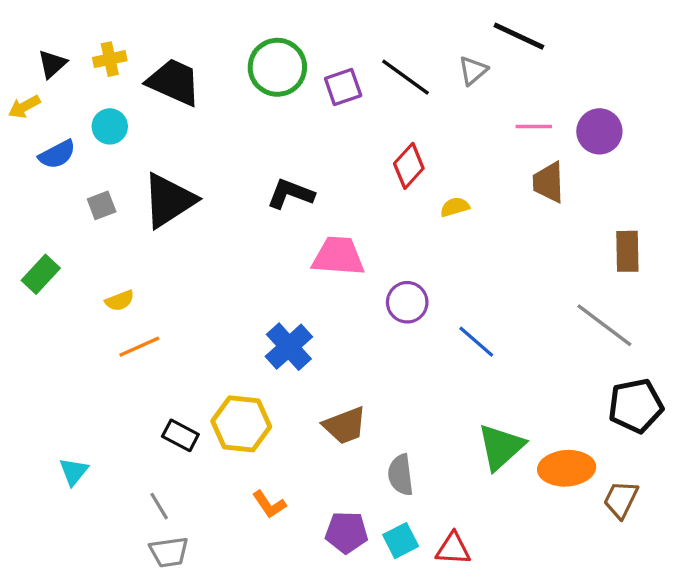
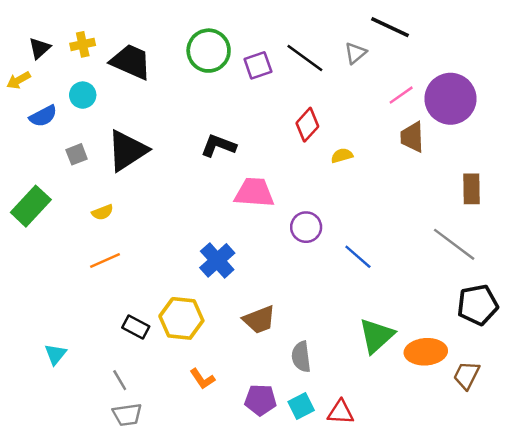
pink line: (534, 126) -> (401, 95), turned -35
purple circle: (599, 131) -> (450, 99), size x1.5
green rectangle: (41, 274) -> (31, 206), size x1.4
yellow semicircle: (120, 301) -> (102, 212), moved

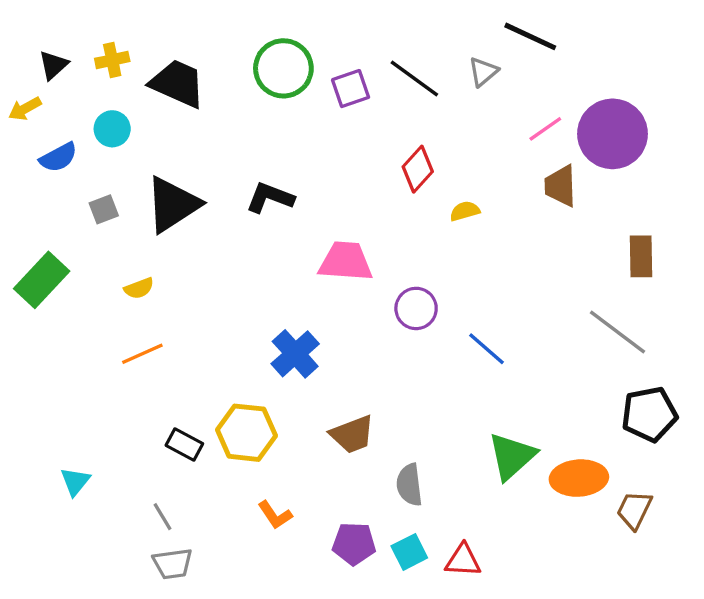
black L-shape: (218, 146) -> (270, 198), moved

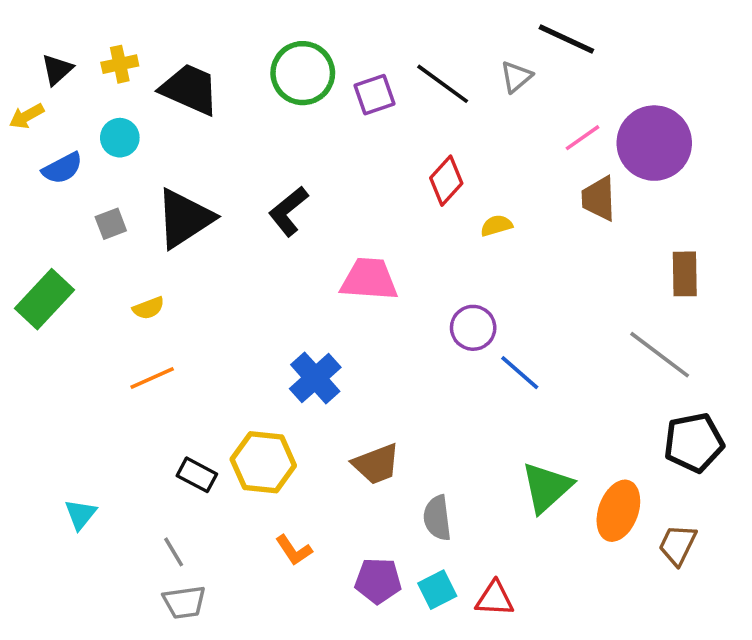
black L-shape: (270, 198) -> (288, 211), turned -60
purple circle: (416, 308) -> (473, 328), moved
orange ellipse: (579, 478) -> (618, 511), turned -66

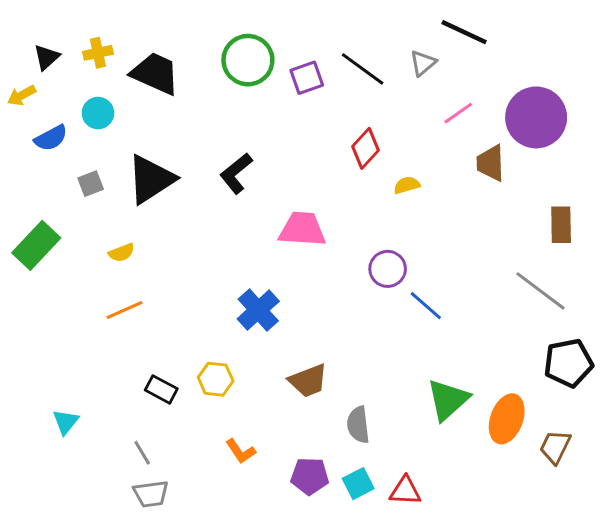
pink line: (583, 138) -> (458, 113), moved
yellow hexagon: (263, 462) -> (216, 379), size x0.7

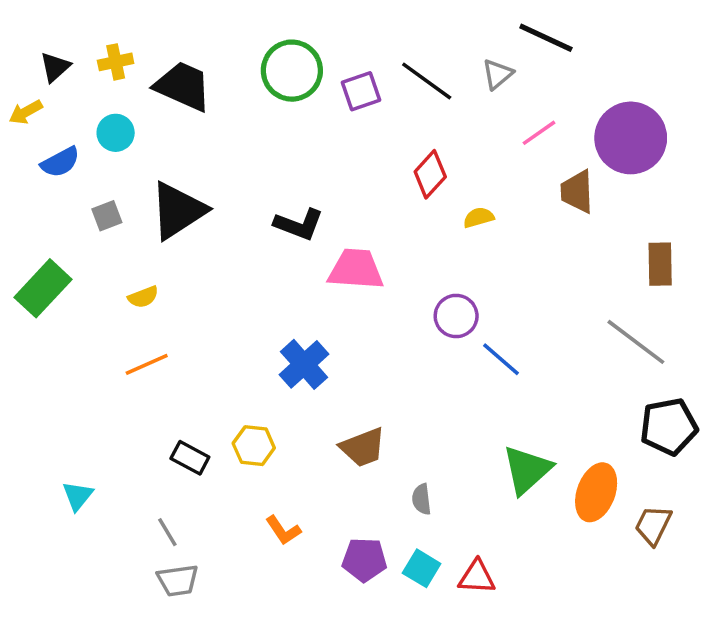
black L-shape: (236, 173) -> (299, 224), moved, turned -120
gray semicircle: (358, 425) -> (422, 499), size x0.7
cyan square: (358, 484) -> (422, 568), turned -32

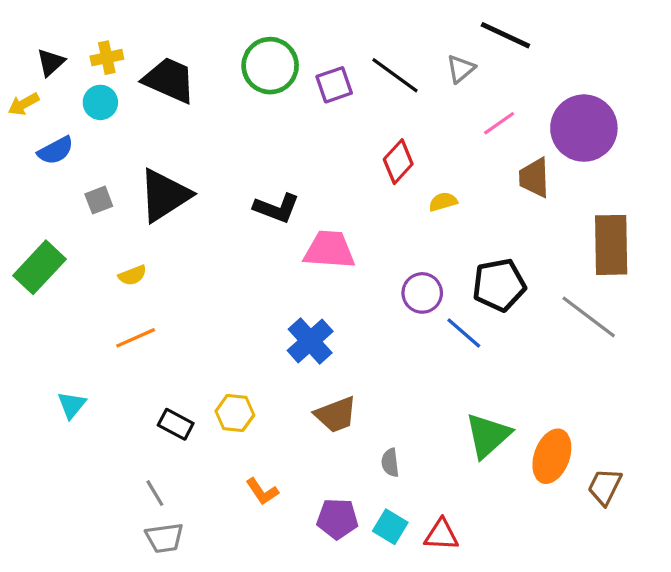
cyan circle: (116, 133) -> (100, 102), moved
brown rectangle: (660, 264) -> (611, 245), size x1.5
blue cross: (304, 364) -> (310, 341), moved
black pentagon: (669, 427) -> (499, 285), moved
cyan triangle: (78, 496) -> (72, 405), moved

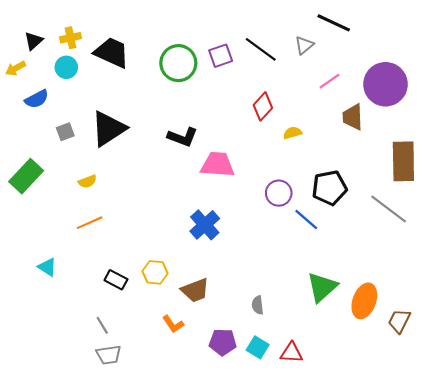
green circle: (270, 66) -> (178, 63), moved
cyan triangle: (72, 405) -> (47, 267), turned -36
brown trapezoid: (336, 415) -> (195, 290), moved

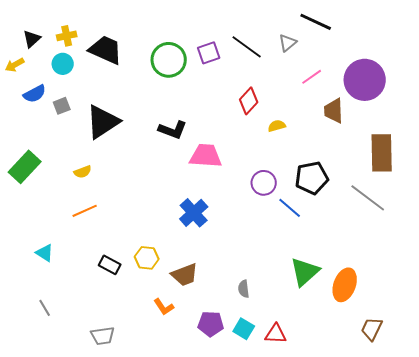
gray square: (65, 132) -> (62, 106), moved
brown trapezoid: (399, 321) -> (372, 329), moved
gray line: (102, 325) -> (45, 308), moved

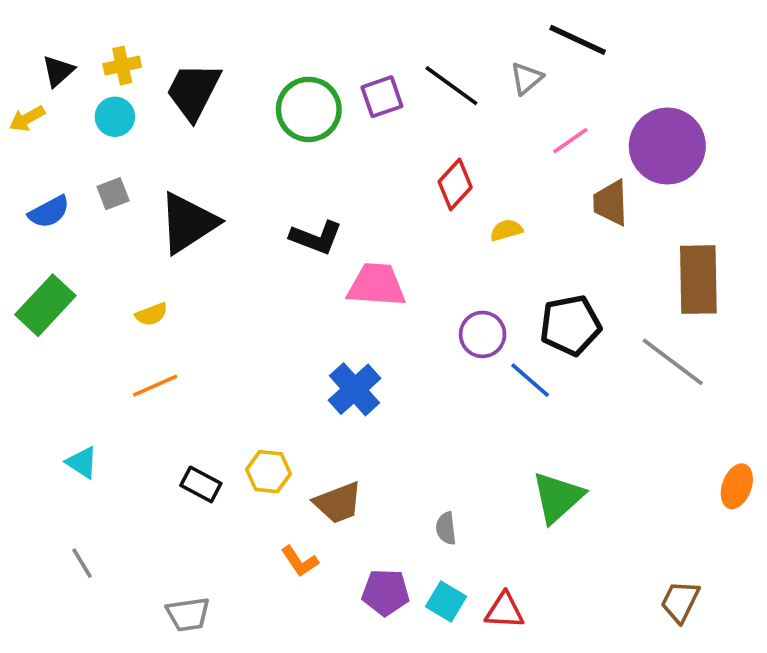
black trapezoid: (106, 50) -> (194, 91), turned -87
blue semicircle: (35, 94) -> (49, 212), moved
orange ellipse: (345, 285) -> (737, 486), moved, size x0.7

